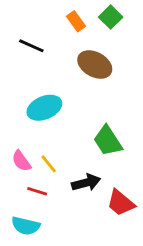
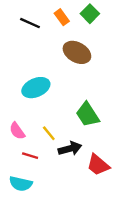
black line: (31, 46) -> (30, 23), moved
yellow line: (49, 164) -> (49, 133), moved

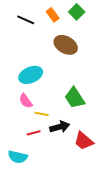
pink semicircle: (17, 131) -> (26, 101), moved
yellow line: (49, 133) -> (42, 114), turned -40
red line: (30, 156) -> (34, 133), moved, turned -32

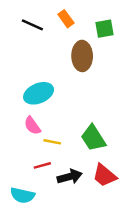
green square: (77, 12) -> (104, 29), moved, turned 35
brown ellipse: (66, 45) -> (82, 56), turned 60
green trapezoid: (75, 98) -> (93, 138), moved
black arrow: (60, 127) -> (70, 177), moved

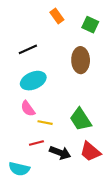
black line: (32, 25) -> (28, 49), moved, turned -48
green square: (104, 29) -> (90, 25), turned 35
brown ellipse: (82, 56) -> (81, 60), moved
black arrow: (70, 177) -> (60, 153), turned 36

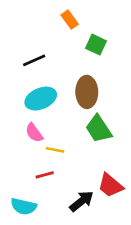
green square: (90, 25) -> (96, 45), moved
brown ellipse: (81, 60) -> (87, 92), moved
green trapezoid: (81, 119) -> (99, 129), moved
black arrow: (60, 153) -> (82, 201), moved, turned -60

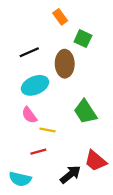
brown ellipse: (87, 92) -> (65, 64), moved

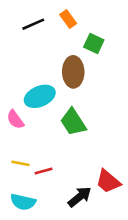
black line: (29, 52) -> (33, 24), moved
green trapezoid: (85, 112) -> (73, 122), moved
pink semicircle: (29, 115) -> (15, 120), moved
yellow line: (48, 130) -> (20, 163), moved

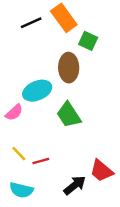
orange rectangle: (68, 19) -> (64, 18), size x1.6
pink semicircle: (15, 120) -> (14, 112), turned -96
yellow line: (20, 163) -> (19, 154), turned 35

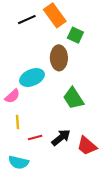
green trapezoid: (69, 115) -> (73, 98), moved
yellow line: (19, 154) -> (18, 122), moved, turned 40
black arrow: (75, 185) -> (61, 138), moved

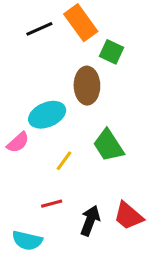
yellow line: (18, 122) -> (64, 161), moved, turned 40
black arrow: (61, 138) -> (90, 221), moved, turned -30

